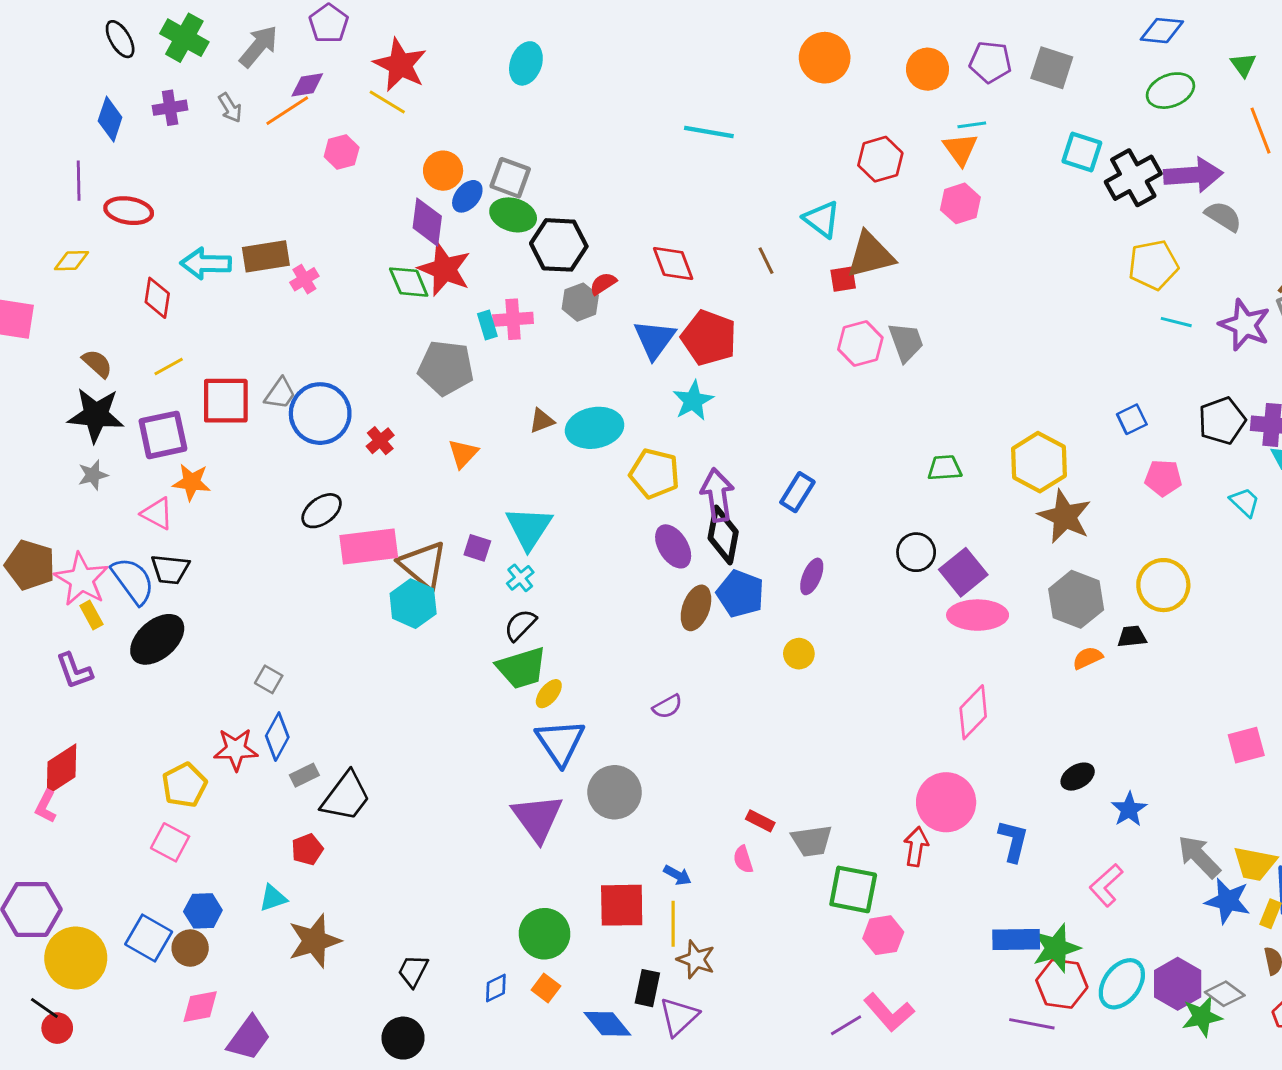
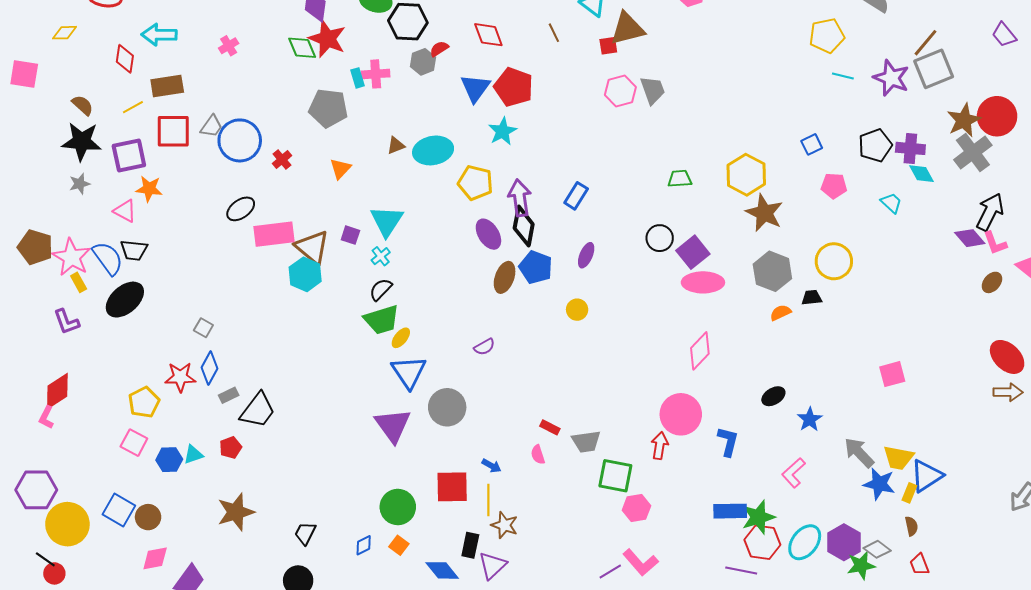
brown rectangle: (266, 256) -> (167, 86), moved
cyan triangle: (273, 898) -> (193, 455), moved
blue hexagon: (203, 911) -> (169, 460), moved

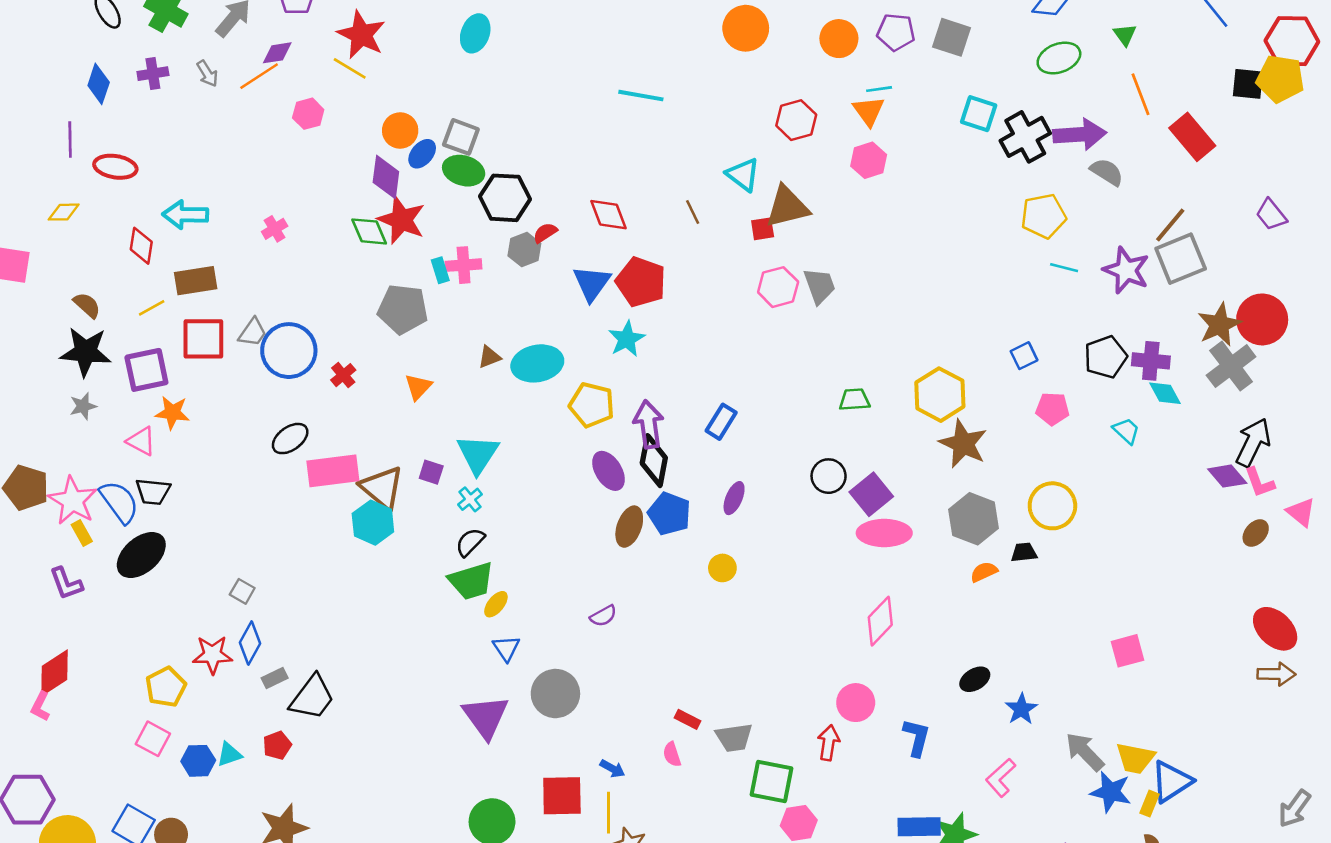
blue triangle: (409, 372) -> (506, 648), size x0.6
pink circle: (681, 414) -> (856, 703), size x0.7

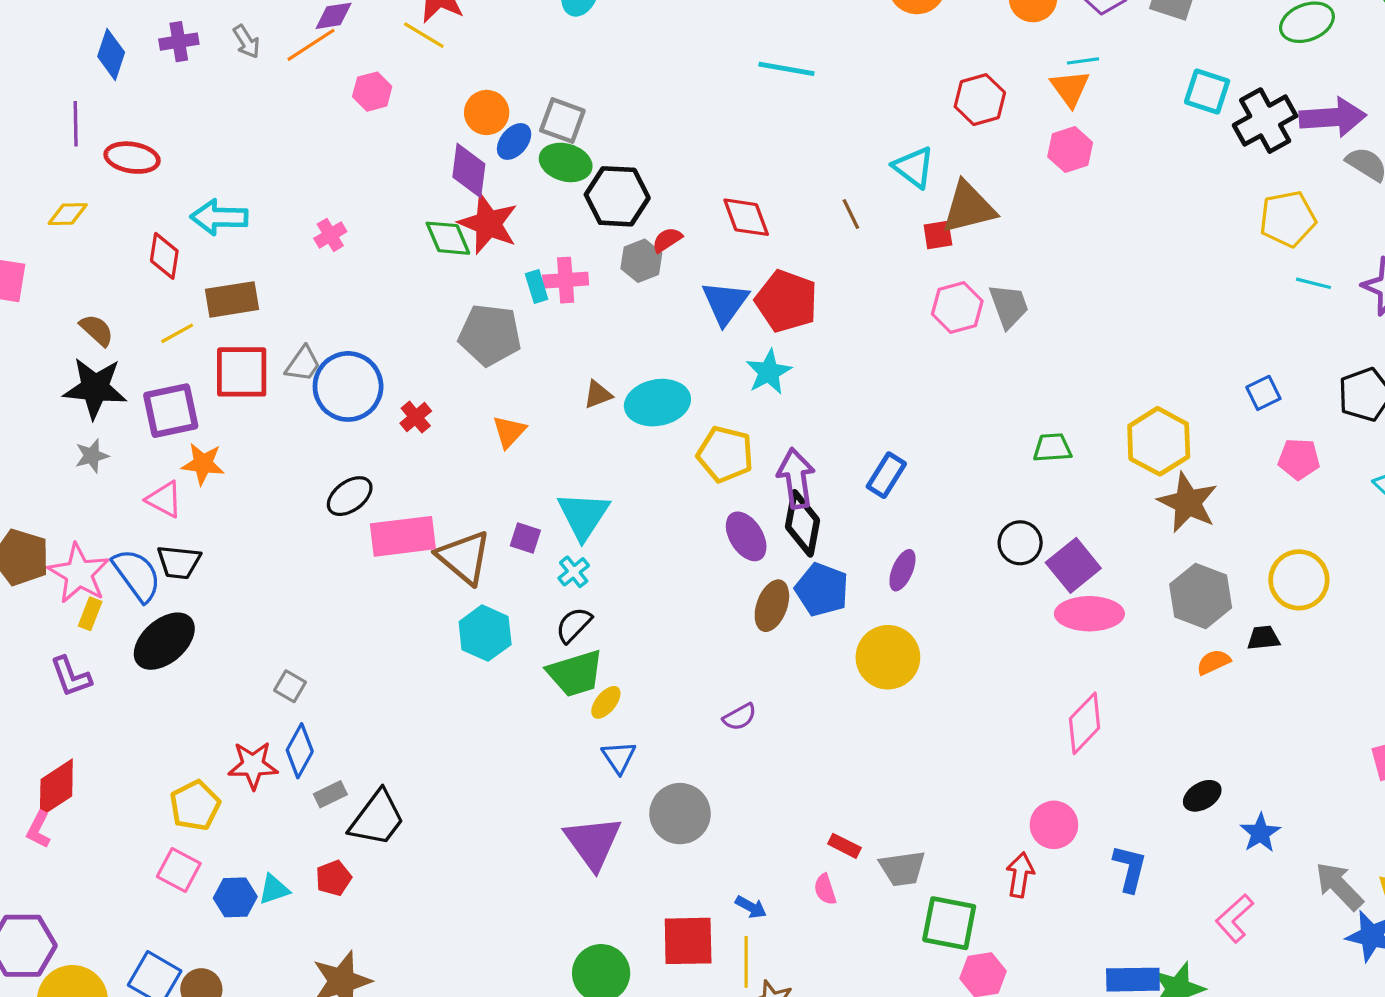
cyan hexagon: (373, 523) -> (485, 633), moved
yellow rectangle: (82, 533) -> (90, 614), turned 50
yellow circle: (722, 568) -> (888, 657), size x1.8

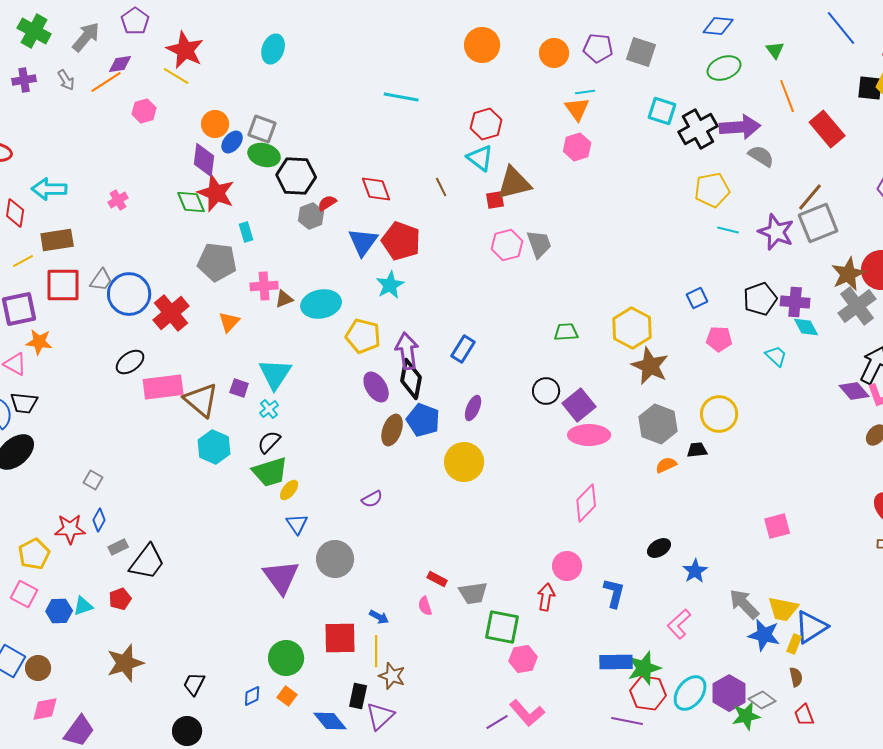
red hexagon: (980, 100) -> (486, 124), moved
pink cross: (566, 280) -> (264, 286), moved
red cross: (416, 417) -> (171, 313), size x1.8
blue diamond: (300, 751) -> (99, 520), size x0.7

